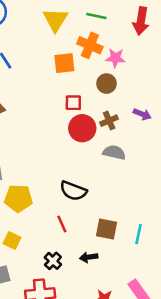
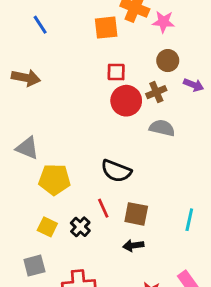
brown circle: (107, 84) -> (168, 61), moved
brown square: (107, 229) -> (136, 214), moved
black cross: (53, 261) -> (80, 227), moved

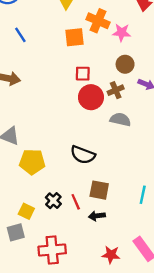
red line: (103, 208) -> (76, 202), moved
yellow square: (47, 227) -> (26, 211), moved

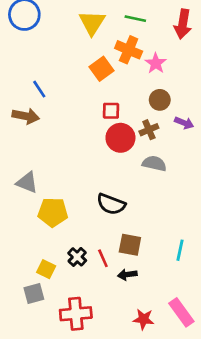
pink star: (122, 33) -> (156, 63), turned 30
blue line: (20, 35) -> (39, 89), moved
orange square: (75, 37) -> (102, 69), turned -30

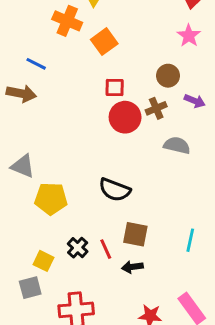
orange cross: (129, 50) -> (67, 21), moved
pink star: (156, 63) -> (189, 36), moved
blue line: (39, 89) -> (36, 64), turned -30
gray semicircle: (154, 164) -> (177, 145), moved

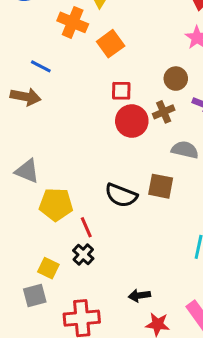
brown square: (135, 234) -> (161, 186), moved
red line: (106, 249) -> (86, 227), moved
black arrow: (132, 267) -> (139, 295), moved

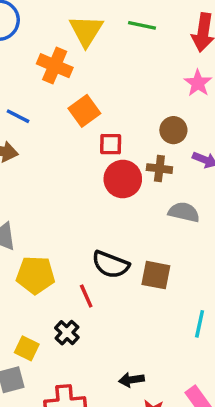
orange square: (111, 44) -> (84, 111), moved
brown cross: (164, 112) -> (159, 169), turned 30
brown square: (161, 186) -> (156, 275), moved
red line: (86, 227) -> (86, 296), moved

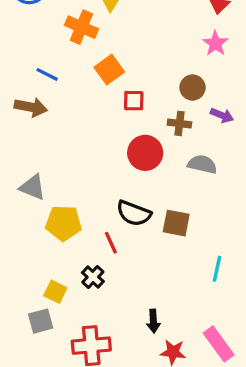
red circle: (123, 179) -> (145, 153), moved
black arrow: (132, 380) -> (153, 321), turned -85

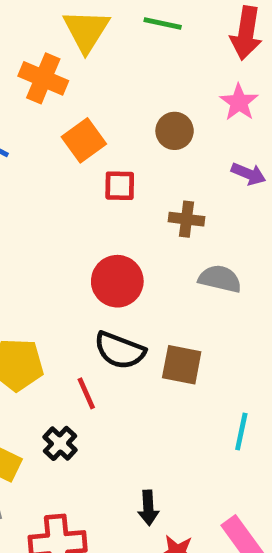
brown circle: (193, 88) -> (175, 131), moved
purple arrow: (222, 115) -> (249, 174), moved
red circle: (145, 153) -> (117, 281), moved

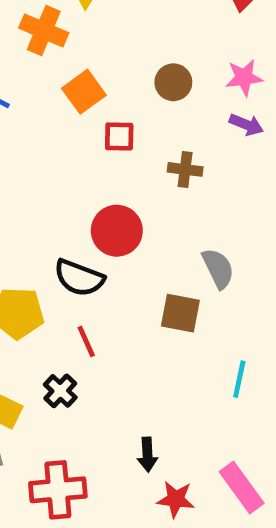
pink star: (239, 102) -> (244, 78), moved, turned 30
gray semicircle: (220, 279) -> (218, 268), moved, turned 51
black semicircle: (120, 350) -> (79, 278), moved

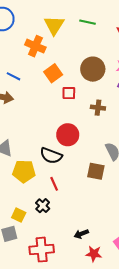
brown circle: (173, 82) -> (93, 69), size x1.5
black arrow: (147, 454) -> (81, 234), turned 72

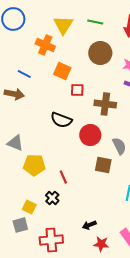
brown circle: (93, 69) -> (100, 53), moved
orange square: (53, 73) -> (62, 71), turned -30
brown cross: (98, 108) -> (105, 104), size x1.5
red circle: (68, 135) -> (90, 135), moved
black semicircle: (51, 156) -> (61, 120), moved

